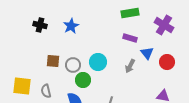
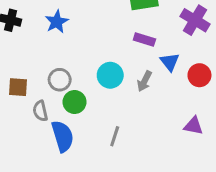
brown square: (53, 61) -> (18, 87), moved
cyan circle: (98, 62) -> (110, 75), moved
gray semicircle: (46, 91) -> (40, 111), moved

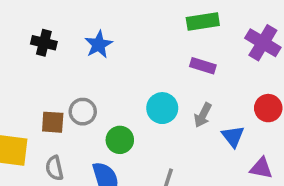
blue triangle: (170, 62) -> (233, 136), moved
gray circle: (60, 80) -> (83, 112), moved
gray semicircle: (40, 111) -> (54, 168), moved

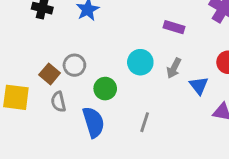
brown square: (53, 122) -> (50, 74), turned 36
gray semicircle: (54, 168) -> (58, 102), moved

